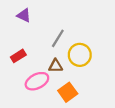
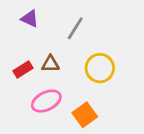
gray line: (58, 38) -> (75, 28), moved
brown triangle: (56, 66) -> (50, 64), moved

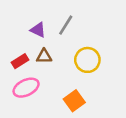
purple triangle: (30, 19) -> (38, 30), moved
pink ellipse: (46, 101) -> (26, 88), moved

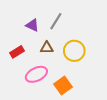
brown triangle: (44, 56) -> (47, 48), moved
pink ellipse: (26, 88) -> (36, 74), moved

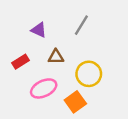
gray line: (56, 21) -> (81, 25), moved
yellow circle: (74, 51) -> (89, 74), moved

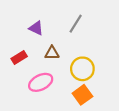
orange square: (75, 102) -> (82, 95), moved

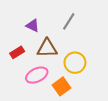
brown triangle: (52, 53) -> (47, 48), size x1.5
orange square: (82, 95) -> (62, 86), moved

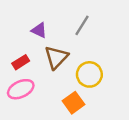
brown triangle: (47, 48) -> (56, 57), turned -45
pink ellipse: (37, 75) -> (21, 89), moved

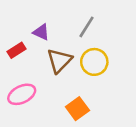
red rectangle: (21, 62) -> (17, 50), moved
yellow circle: (89, 74) -> (94, 62), moved

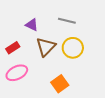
gray line: (87, 27) -> (67, 21), turned 72
red rectangle: (17, 50) -> (13, 48), moved

